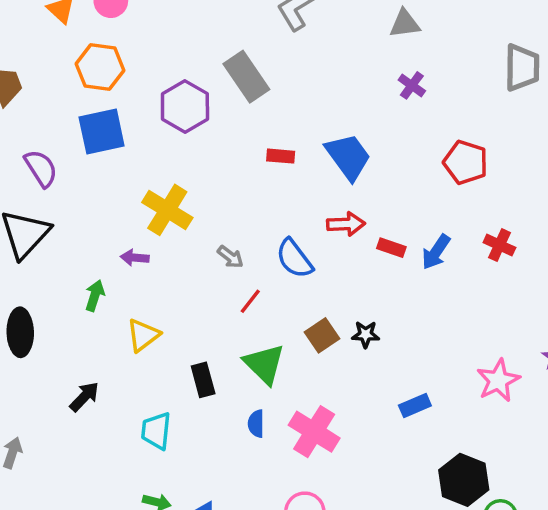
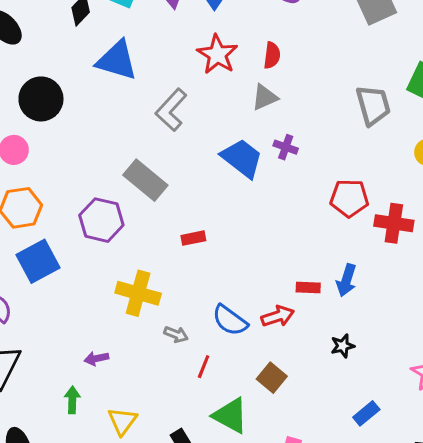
blue trapezoid: (348, 157) -> (242, 158), moved
yellow cross: (167, 210) -> (138, 293), moved
red arrow: (346, 224) -> (278, 316), moved
red cross: (499, 245) -> (394, 223), moved, size x1.4
black star: (366, 334) -> (343, 346), moved

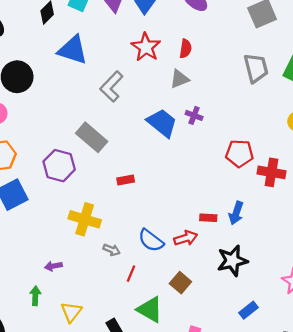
gray trapezoid: (373, 105) -> (256, 68), moved
black star: (343, 346) -> (232, 261), size x1.8

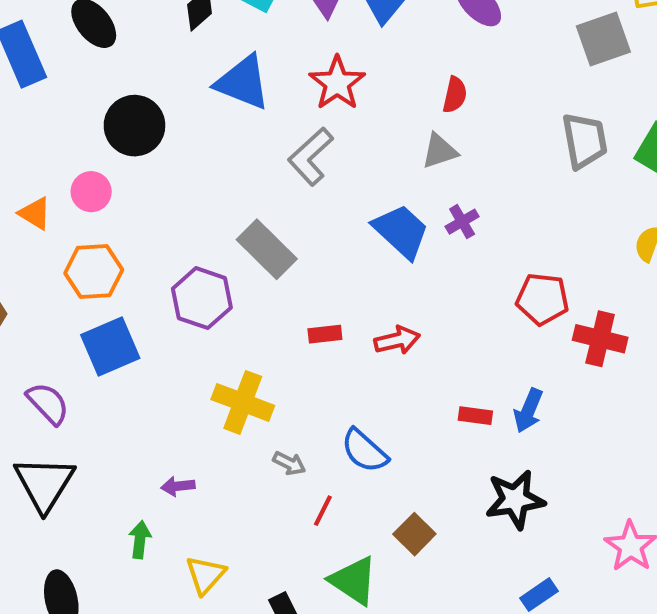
red star: (146, 47) -> (337, 83), moved
purple cross: (194, 115) -> (462, 222), turned 35
red arrow: (186, 238) -> (397, 340), moved

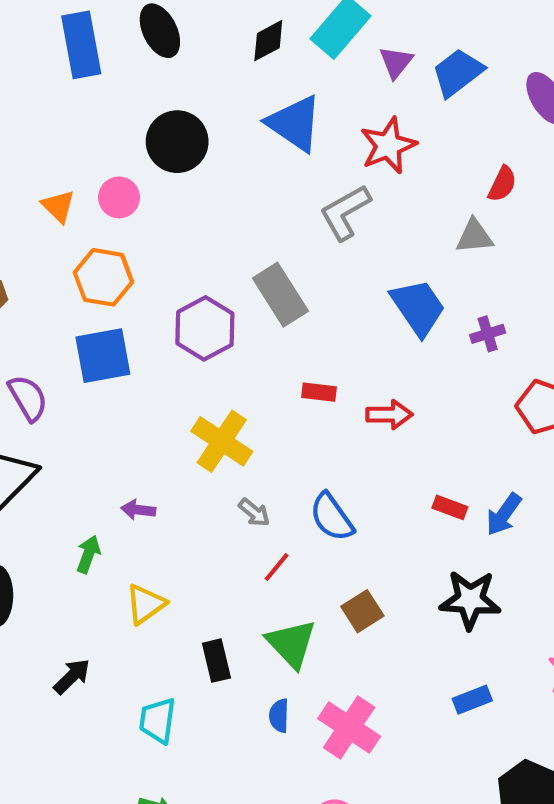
purple cross: (462, 222) -> (488, 334), moved

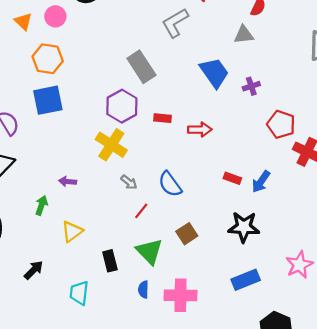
purple hexagon: (205, 328) -> (122, 106), moved
blue rectangle: (472, 700) -> (246, 280), size x1.4
pink cross: (349, 727) -> (181, 295), turned -32

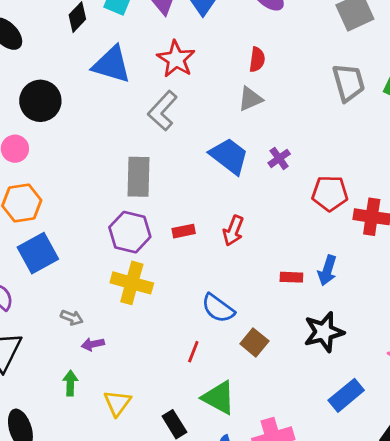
gray rectangle: (141, 67) -> (138, 177), turned 52
red arrow: (200, 130) -> (233, 231), turned 130
gray arrow: (129, 182) -> (72, 318), moved
brown square: (187, 234) -> (254, 342), moved

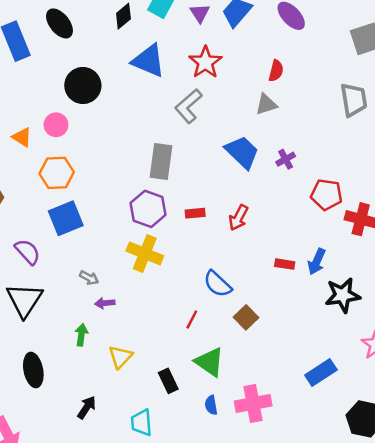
black star: (324, 332) -> (343, 295), moved

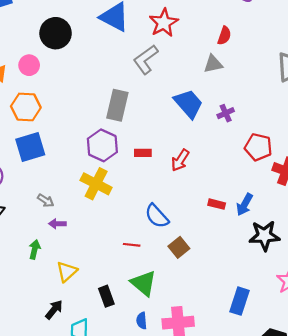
red line: (192, 319) -> (132, 245), turned 63
blue rectangle: (321, 373) -> (239, 301), turned -44
black arrow: (87, 407) -> (54, 310), moved

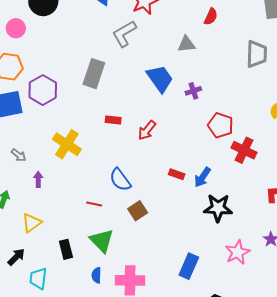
red semicircle: (224, 36) -> (211, 17), moved
purple hexagon: (102, 145) -> (43, 90), moved
purple arrow: (57, 224) -> (38, 179), moved, turned 84

